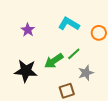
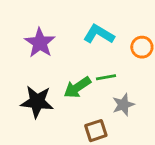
purple star: (28, 30) -> (40, 43), size x1.5
green line: (74, 54) -> (106, 77), turned 32

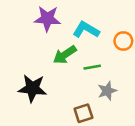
purple star: (40, 43) -> (47, 19), moved, turned -30
green arrow: (77, 87) -> (65, 55), moved

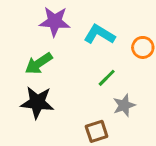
green arrow: (65, 55) -> (39, 63), moved
green line: (92, 67) -> (107, 78), turned -35

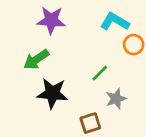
cyan L-shape: (99, 34) -> (115, 22), moved
black star: (37, 102) -> (52, 93), moved

